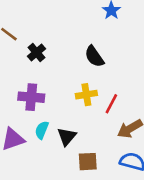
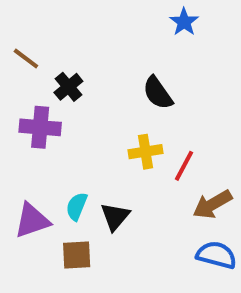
purple cross: (31, 97) -> (40, 127), moved
brown square: (88, 162) -> (77, 255), moved

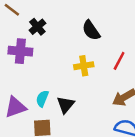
red line: (184, 166) -> (119, 61), moved

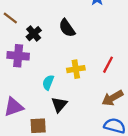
black semicircle: (91, 30) -> (67, 28), moved
cyan semicircle: (42, 99) -> (48, 82), moved

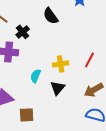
black semicircle: (67, 28) -> (51, 16), moved
black triangle: (59, 105) -> (58, 88), moved

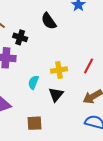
black cross: (23, 32) -> (20, 37), turned -32
brown square: (27, 115) -> (34, 123), moved

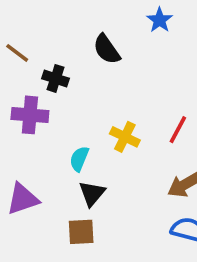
yellow cross: (59, 70) -> (125, 137), turned 35
black triangle: (56, 95) -> (92, 193), moved

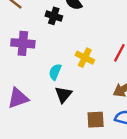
black cross: (55, 78) -> (54, 16), moved
brown square: (81, 232) -> (96, 120), moved

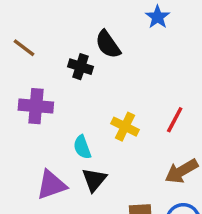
cyan semicircle: (55, 72) -> (82, 147), turned -42
purple triangle: (18, 98) -> (51, 185), moved

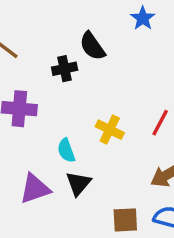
black cross: (80, 67) -> (65, 69), turned -30

